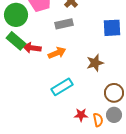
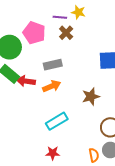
gray rectangle: (64, 24) -> (53, 65), moved
red star: (81, 115) -> (53, 153), moved

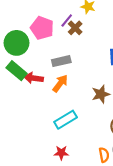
purple line: (60, 17) -> (67, 20), moved, turned -56
orange arrow: (52, 86) -> (60, 83), turned -30

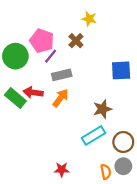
purple line: (67, 20) -> (51, 56), moved
green rectangle: (17, 71) -> (15, 98), moved
cyan rectangle: (66, 120) -> (94, 135), moved

